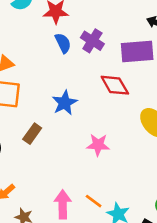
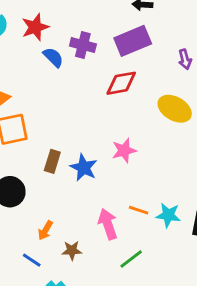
red diamond: (115, 85) -> (121, 83), turned -52
blue star: (65, 103) -> (84, 168), moved

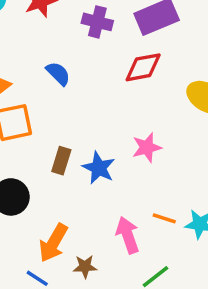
blue semicircle: (53, 57) -> (58, 74), moved
orange arrow: (45, 230) -> (53, 243), size x1.6

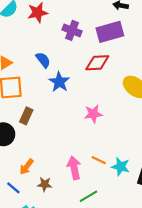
brown rectangle: (61, 161) -> (26, 116), moved
blue star: (99, 168) -> (59, 82), moved
orange arrow: (53, 243) -> (26, 167), size x0.7

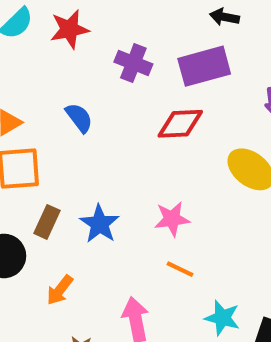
blue star: (59, 82) -> (99, 224), moved
orange line: (99, 160) -> (180, 269), moved
orange arrow: (26, 167) -> (60, 290), moved

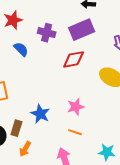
blue semicircle: (79, 118) -> (21, 49), moved
brown rectangle: (47, 222) -> (16, 128), moved
orange line: (180, 269) -> (75, 132), moved

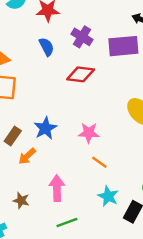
red diamond: (74, 59) -> (81, 74), moved
orange line: (75, 132) -> (99, 162), moved
orange arrow: (25, 149) -> (27, 156), moved

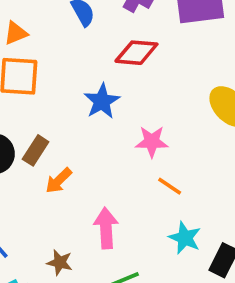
blue star: (45, 128) -> (102, 101), moved
brown star: (21, 200) -> (60, 263), moved

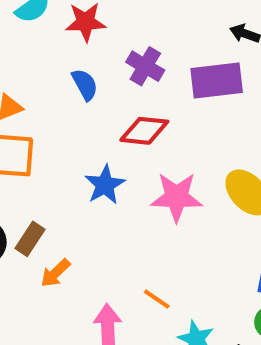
pink star: (152, 142) -> (176, 197), moved, size x1.4
orange line: (170, 186) -> (157, 299), moved

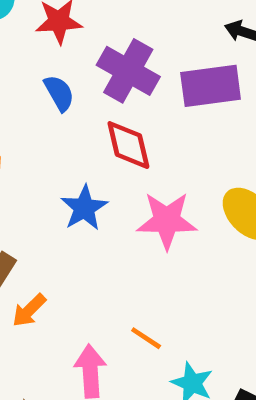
purple cross: (145, 66) -> (128, 71), size x1.4
red diamond: (144, 131) -> (128, 145), turned 72

